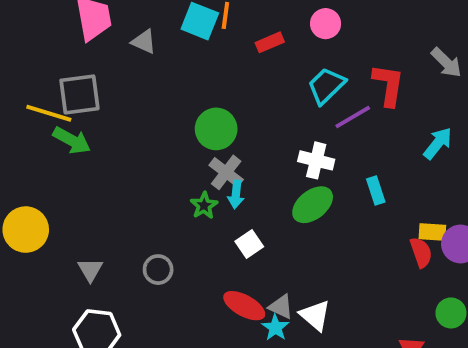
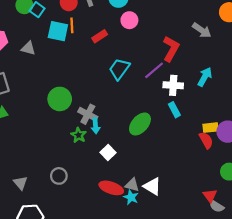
red L-shape: (388, 85) -> (171, 49), turned 30
cyan trapezoid: (326, 86) -> (119, 69), moved
green circle: (216, 129) -> (60, 99), moved
white cross: (316, 160) -> (173, 85), moved

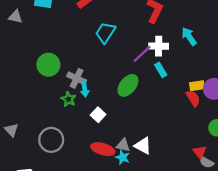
purple line: (154, 70) -> (142, 54), moved
cyan arrow: (205, 77) -> (189, 36), turned -60
gray circle: (59, 176) -> (51, 140), size x1.5
gray triangle: (20, 183) -> (11, 130), moved

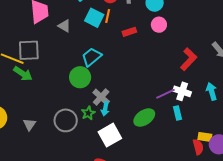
cyan trapezoid: (105, 33) -> (92, 57), moved
white square: (98, 115) -> (110, 135), size x1.6
gray circle: (51, 140) -> (66, 120), moved

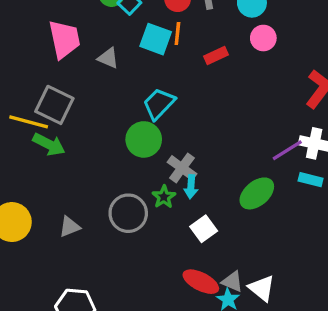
gray square: (29, 50) -> (54, 105), turned 35
cyan rectangle: (177, 113) -> (311, 180), turned -56
gray triangle: (29, 124) -> (70, 227), turned 40
white square: (110, 135) -> (204, 229), size x0.7

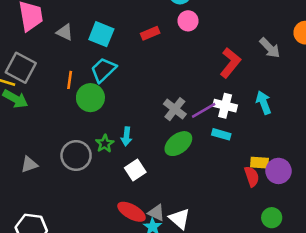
orange line: (177, 34) -> (70, 80), moved
cyan square: (156, 39) -> (101, 34), moved
gray cross: (182, 168) -> (175, 109), moved

